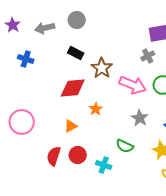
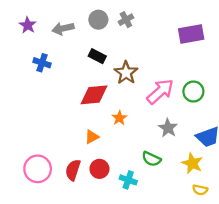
gray cross: (148, 56) -> (126, 20), moved
pink arrow: (133, 85) -> (160, 91), turned -64
pink circle: (22, 122) -> (38, 169), moved

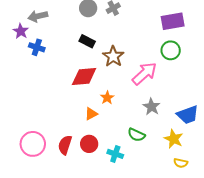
purple star: (28, 25) -> (21, 31), moved
gray arrow: (63, 28) -> (38, 16), moved
green circle: (193, 91) -> (171, 50), moved
orange triangle: (92, 137) -> (91, 114), moved

